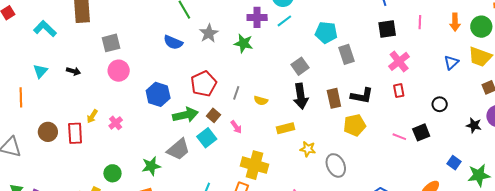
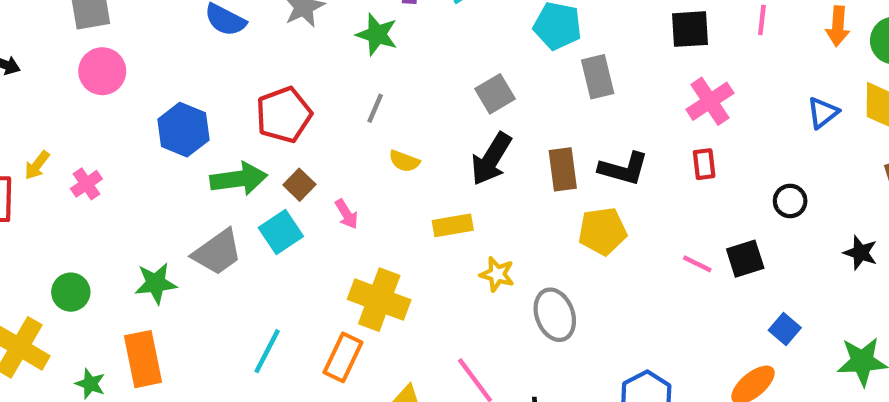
gray line: (236, 93) -> (375, 108), moved
black arrow: (301, 96) -> (491, 159), turned 35
blue square: (454, 163) -> (785, 329), moved

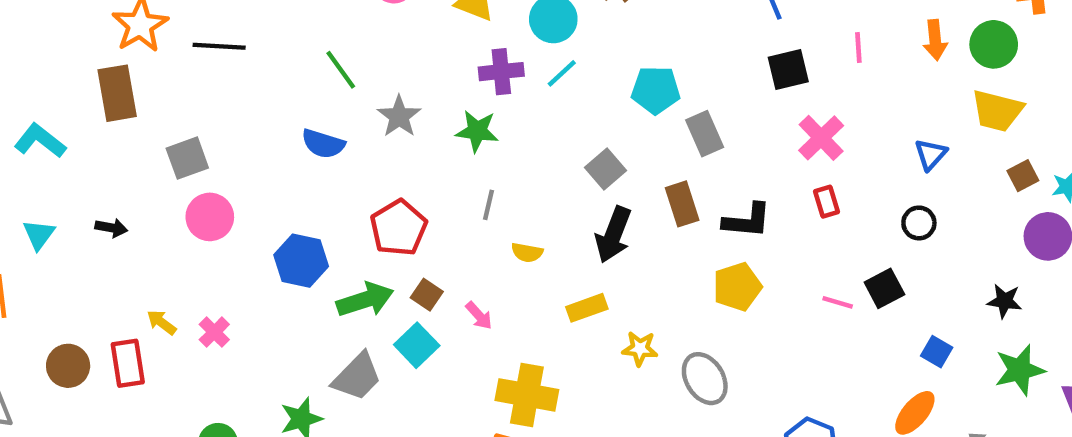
blue triangle: (823, 113) -> (931, 154), moved
yellow arrow: (37, 165) -> (162, 322), turned 100
brown rectangle: (563, 169) -> (682, 204), moved
black star: (861, 253) -> (1004, 301), moved

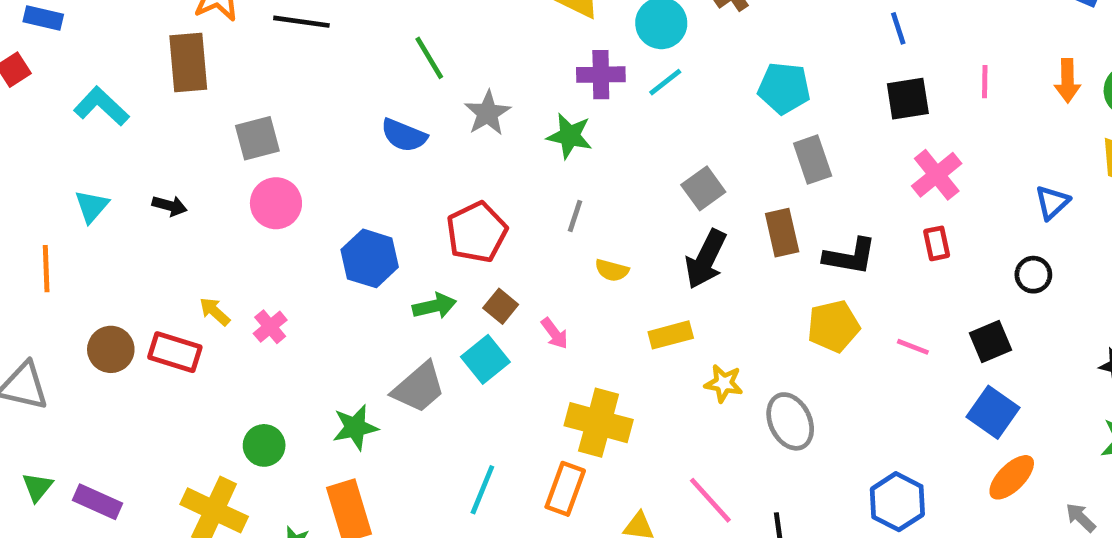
cyan pentagon: (656, 90) -> (784, 88), moved
green arrow: (365, 300) -> (434, 306), size x0.7
pink line: (838, 302) -> (913, 347), moved
blue square: (937, 352) -> (993, 412), moved, size x1.5
red rectangle: (128, 363) -> (175, 352), turned -69

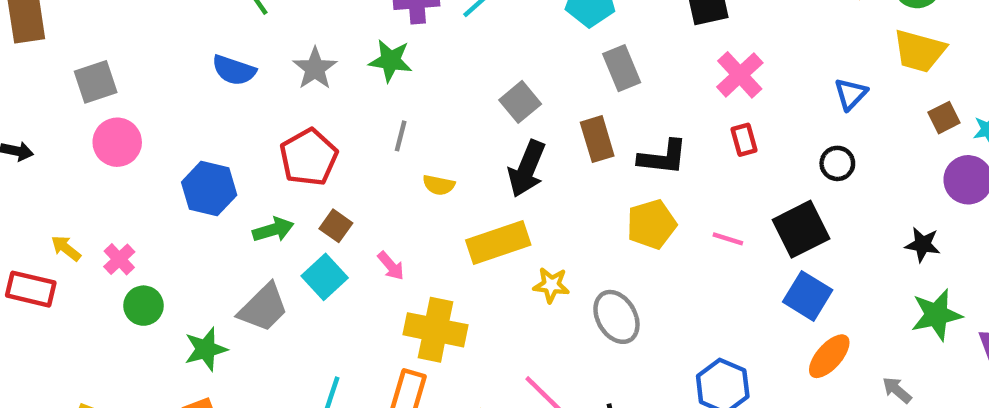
gray star: (488, 113) -> (315, 68), moved
pink arrow: (555, 333) -> (391, 266), moved
yellow rectangle: (671, 335) -> (498, 242), size x1.5
black square: (991, 341) -> (801, 229), size x1.4
green circle: (264, 445) -> (144, 306), moved

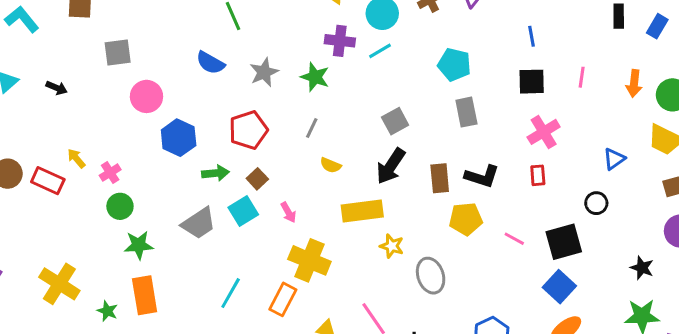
brown rectangle: (597, 139) -> (440, 178), moved
pink circle: (117, 142) -> (146, 96), moved
green star: (206, 349) -> (139, 245), moved

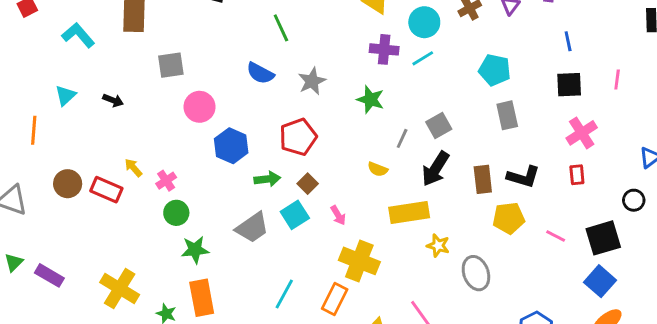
green star: (315, 77) -> (370, 99), moved
gray line: (312, 128) -> (402, 138), moved

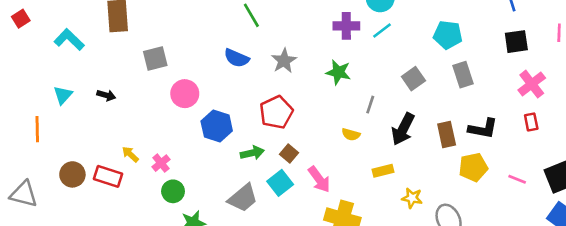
gray square: (439, 125) -> (413, 79), moved
yellow rectangle: (409, 212) -> (383, 171), size x0.6
pink arrow: (338, 215) -> (319, 179), size x1.5

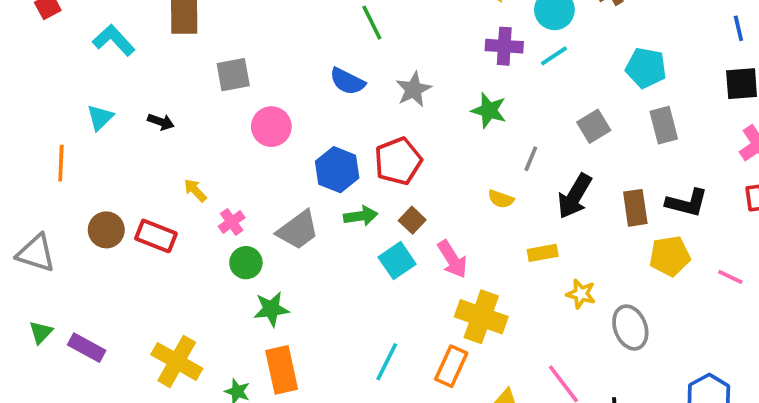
blue hexagon: (217, 126) -> (337, 170), moved
yellow arrow: (130, 154) -> (195, 190), moved
gray trapezoid: (243, 198) -> (298, 230), moved

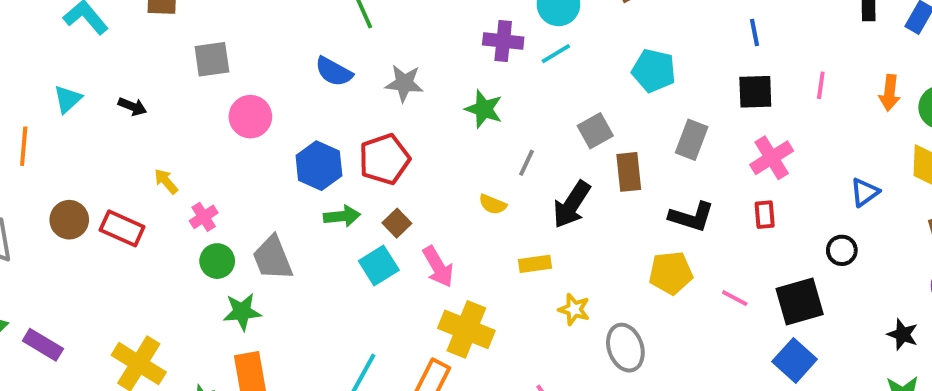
gray star: (414, 89) -> (404, 83), turned 30
gray rectangle: (664, 125) -> (692, 140), moved, turned 33
brown rectangle: (635, 208) -> (629, 172), moved
gray trapezoid: (298, 230) -> (273, 258), moved, turned 102

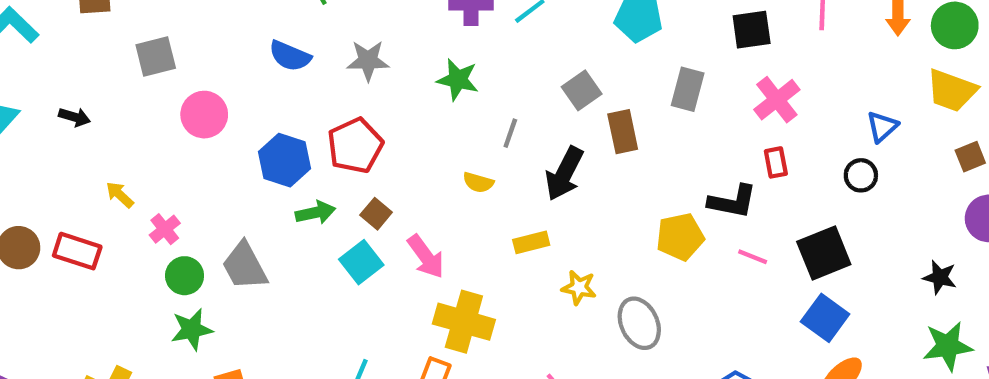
black L-shape: (691, 217) -> (732, 202), moved
black circle: (842, 250) -> (861, 175), moved
green star: (242, 312) -> (192, 329), moved

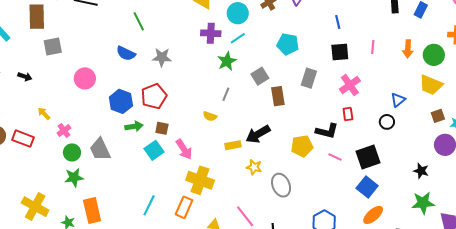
gray square: (156, 56) -> (53, 47), moved
green star: (458, 80) -> (227, 61), moved, turned 30
black arrow: (564, 174) -> (258, 134), moved, turned 30
brown square: (376, 214) -> (162, 128), turned -32

